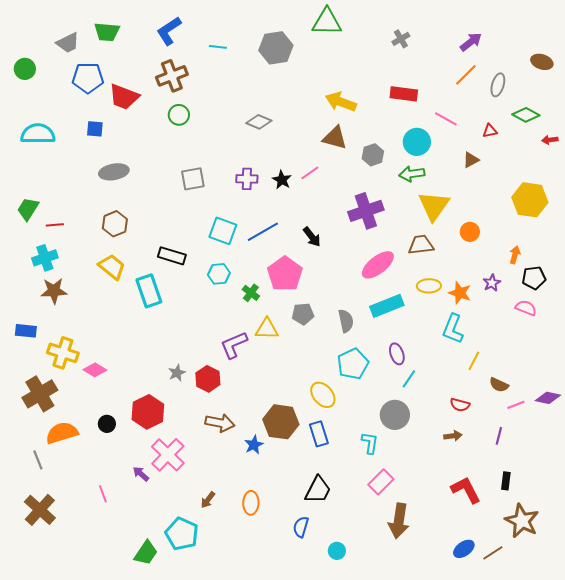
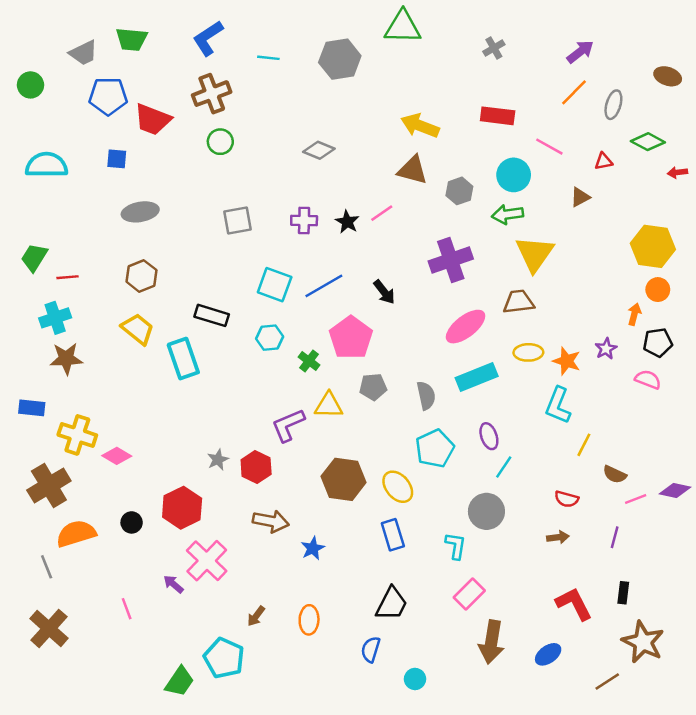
orange circle: (470, 232) -> (658, 290), moved
brown hexagon: (281, 422) -> (344, 479), moved
blue ellipse: (464, 549) -> (548, 654), moved

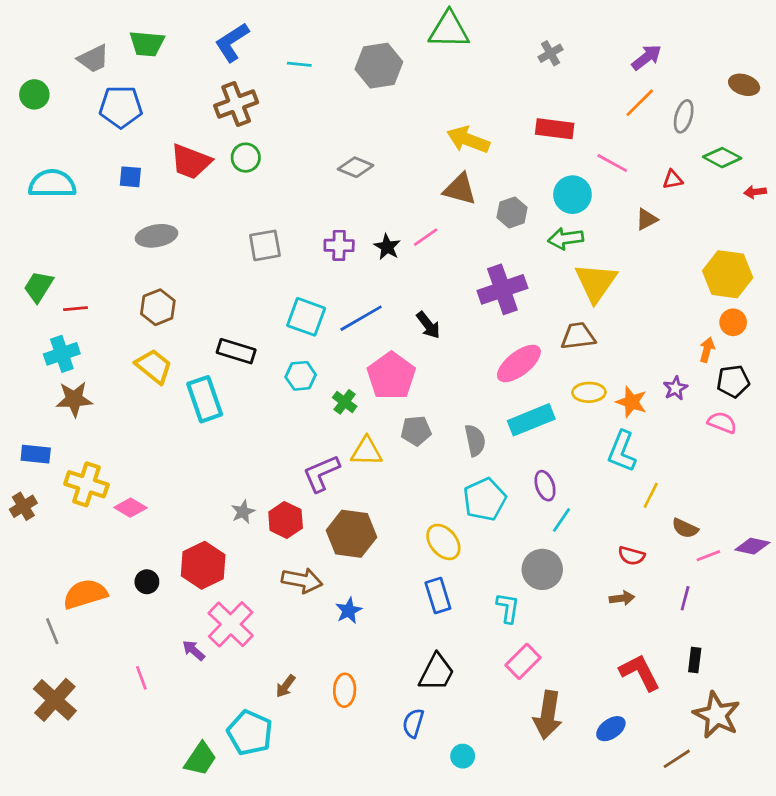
red trapezoid: (153, 119) -> (191, 162), moved
brown hexagon: (344, 479) -> (351, 534), moved
brown cross: (49, 485) -> (23, 506), moved, size x0.6

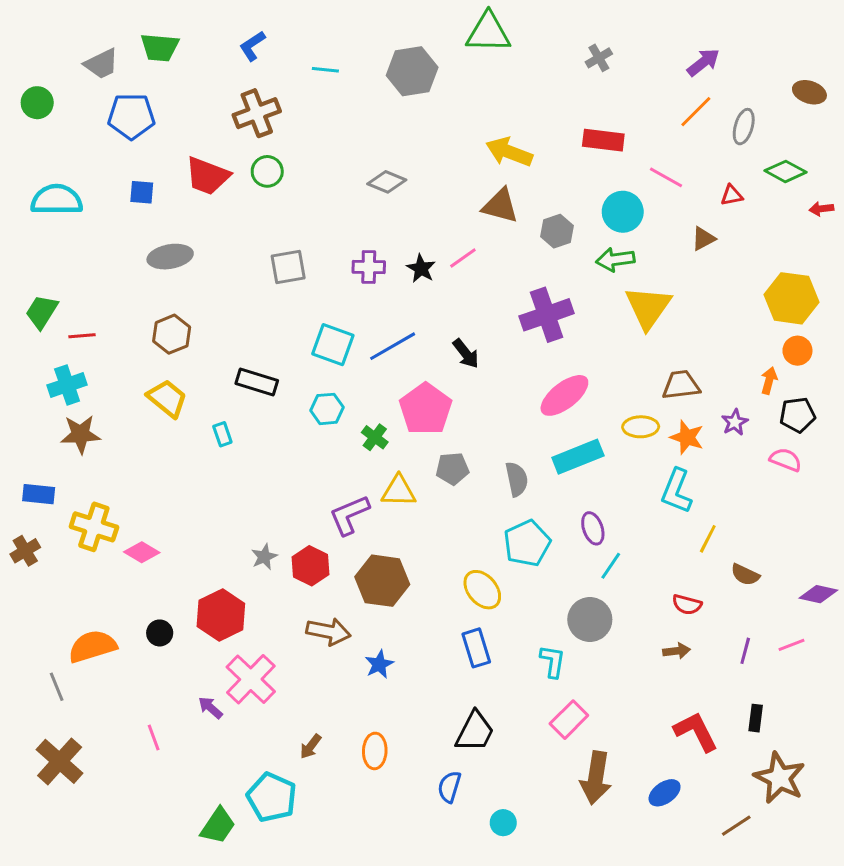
blue L-shape: (232, 42) -> (252, 46), size x0.7
brown trapezoid: (578, 336) -> (681, 385), moved
cyan rectangle: (205, 399) -> (222, 434), size x0.5
pink line: (708, 556) -> (791, 645), moved

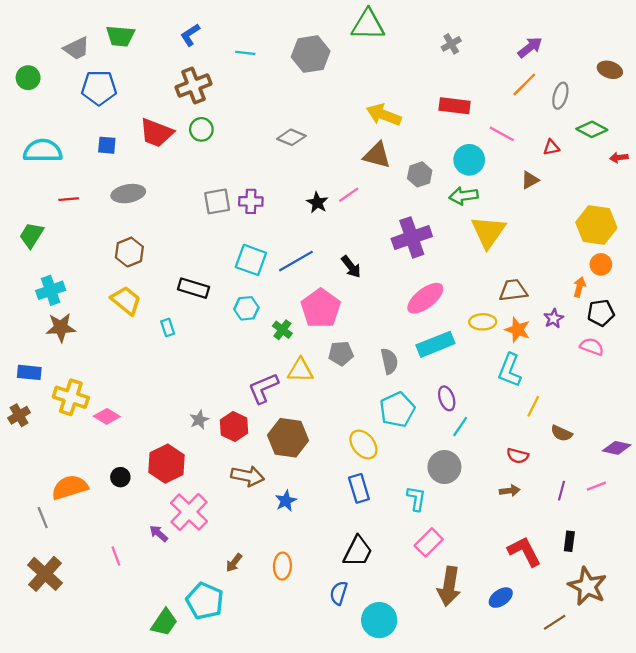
purple cross: (369, 267) -> (251, 201), moved
red line: (82, 336) -> (69, 199), moved
cyan circle: (503, 823) -> (379, 620), size x1.8

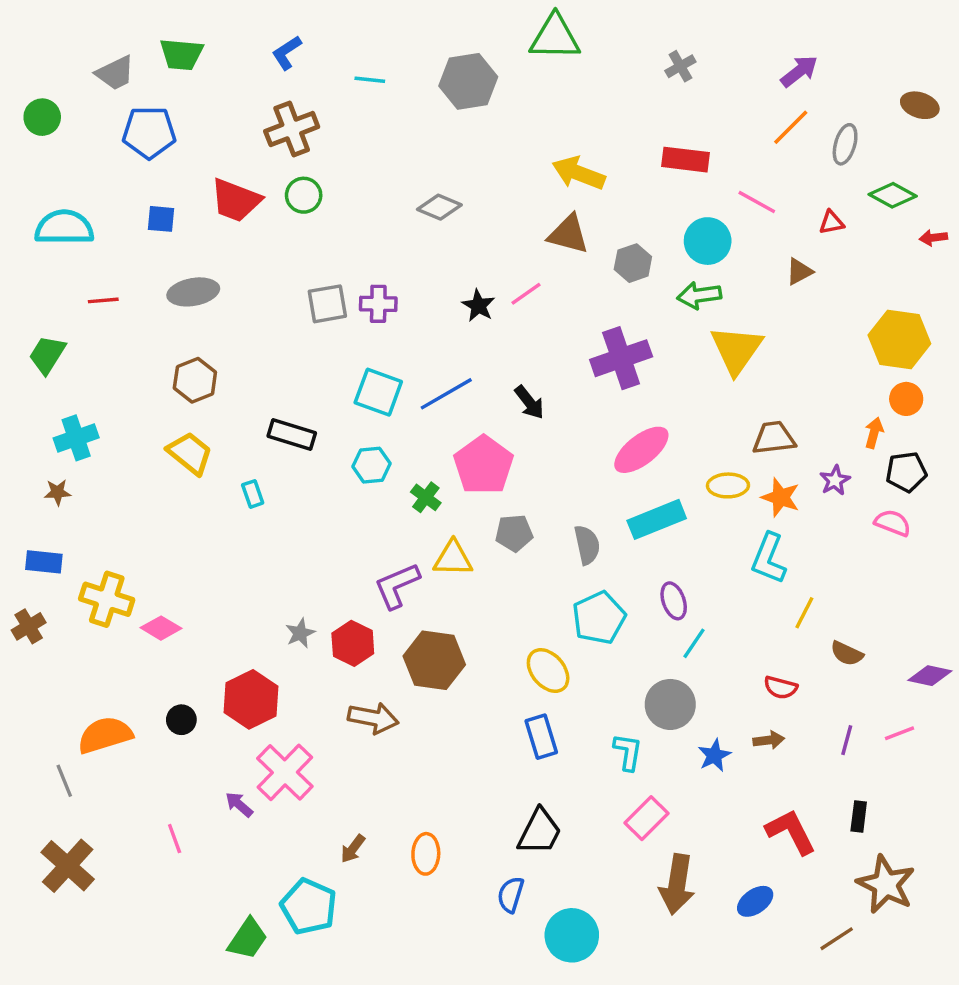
brown star: (61, 327) -> (57, 492), moved, size x0.6
blue star: (286, 501) -> (714, 755), moved

